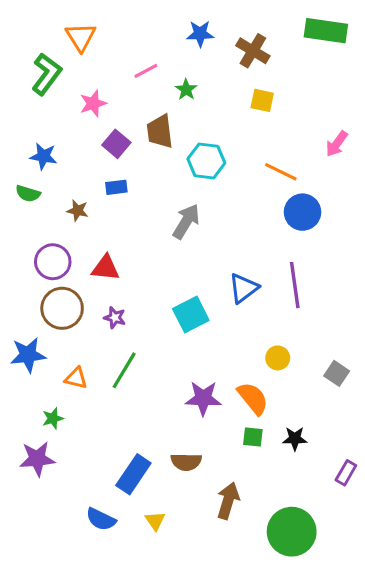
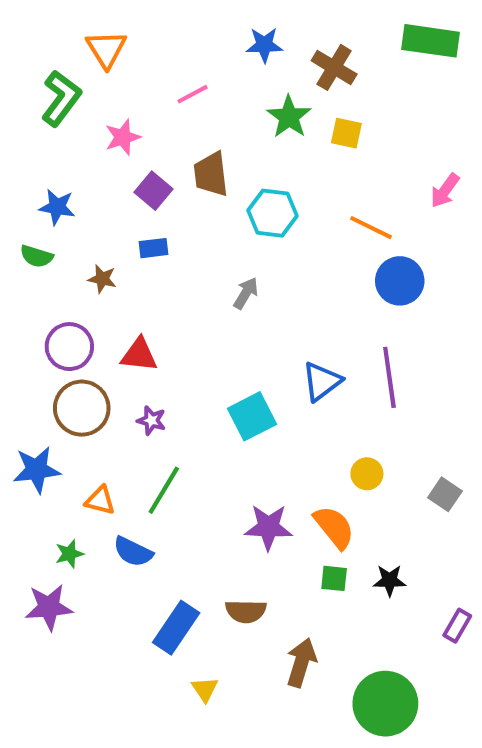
green star: (186, 90) -> (289, 117), moved, size x1.5
gray arrow: (186, 221) -> (246, 293), size x0.7
blue semicircle: (101, 519) -> (133, 552), moved

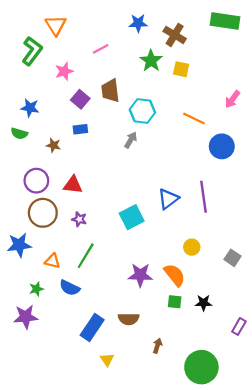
blue circle: (400, 281) -> (222, 146), moved
gray arrow: (246, 293) -> (131, 140), moved
brown arrow: (301, 663) -> (157, 346), size x0.6

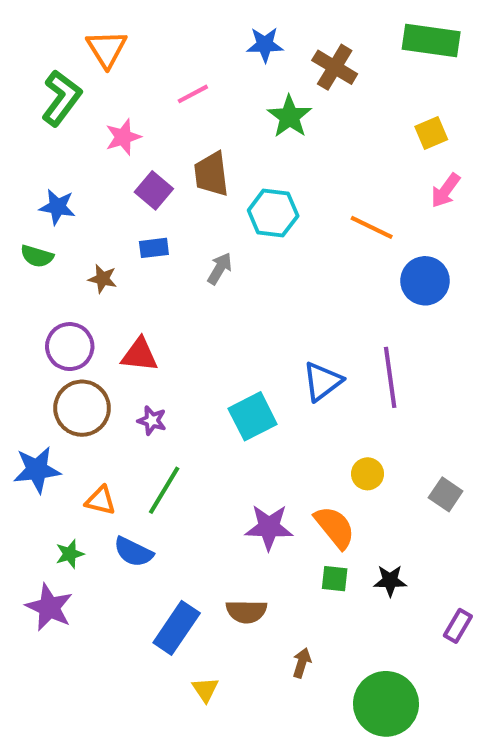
yellow square: (181, 69) -> (431, 133), moved, turned -35
gray arrow: (131, 140) -> (220, 268), moved
purple star: (26, 317) -> (49, 607), turned 30

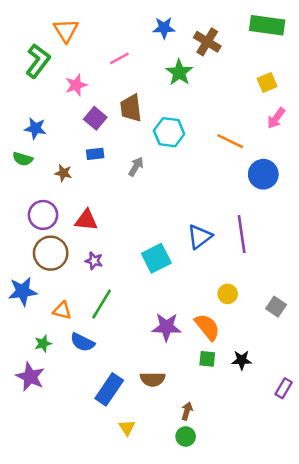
green circle: (386, 704) -> (186, 437), moved, size x0.5

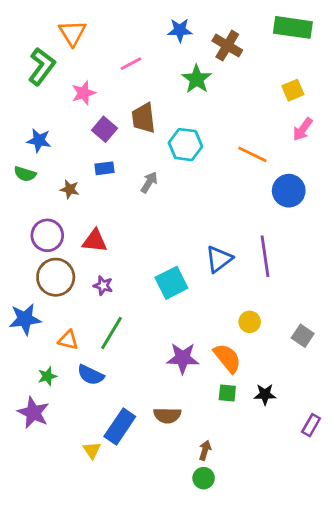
yellow triangle: (127, 428) -> (92, 450), moved

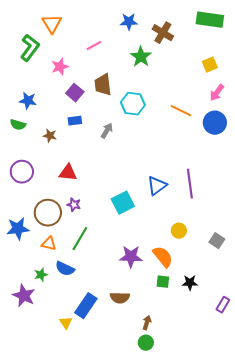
blue circle: (289, 191) -> (215, 123), moved
purple circle: (47, 235) -> (22, 172), moved
brown circle: (56, 277) -> (48, 213), moved
green star: (47, 376) -> (41, 275), moved

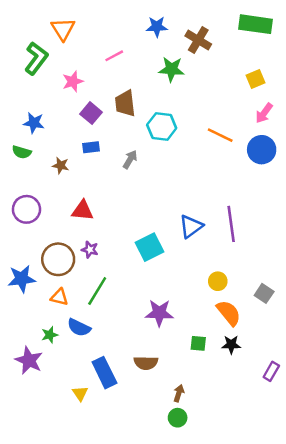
green star: (141, 57) -> (171, 69), turned -30
orange semicircle: (163, 257) -> (229, 313), moved
blue rectangle: (86, 306) -> (104, 373), turned -60

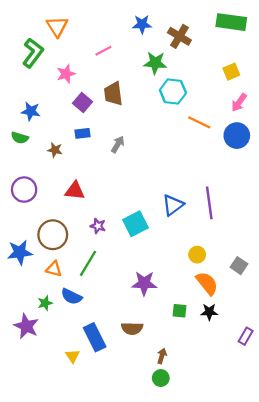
cyan hexagon: (162, 127) -> (173, 91), moved
purple star: (90, 250) -> (98, 226), moved

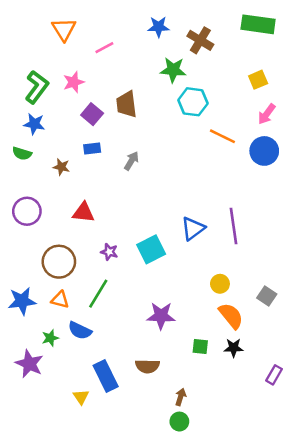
pink line: (103, 51) -> (104, 48), moved
green L-shape: (33, 53) -> (37, 87), moved
blue star: (20, 252) -> (22, 301), moved

